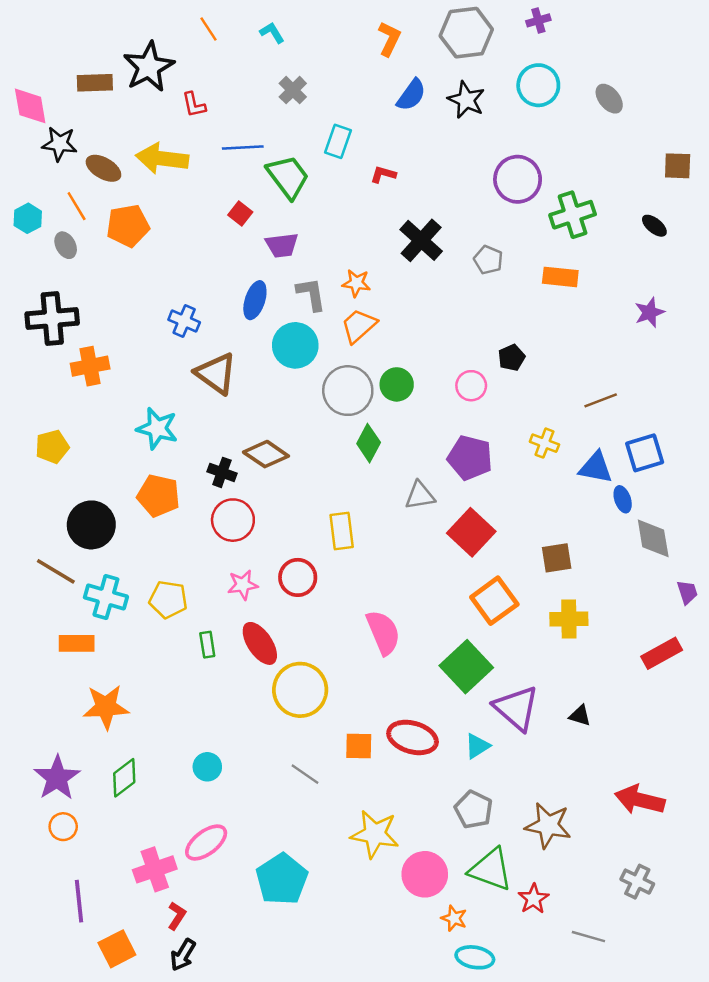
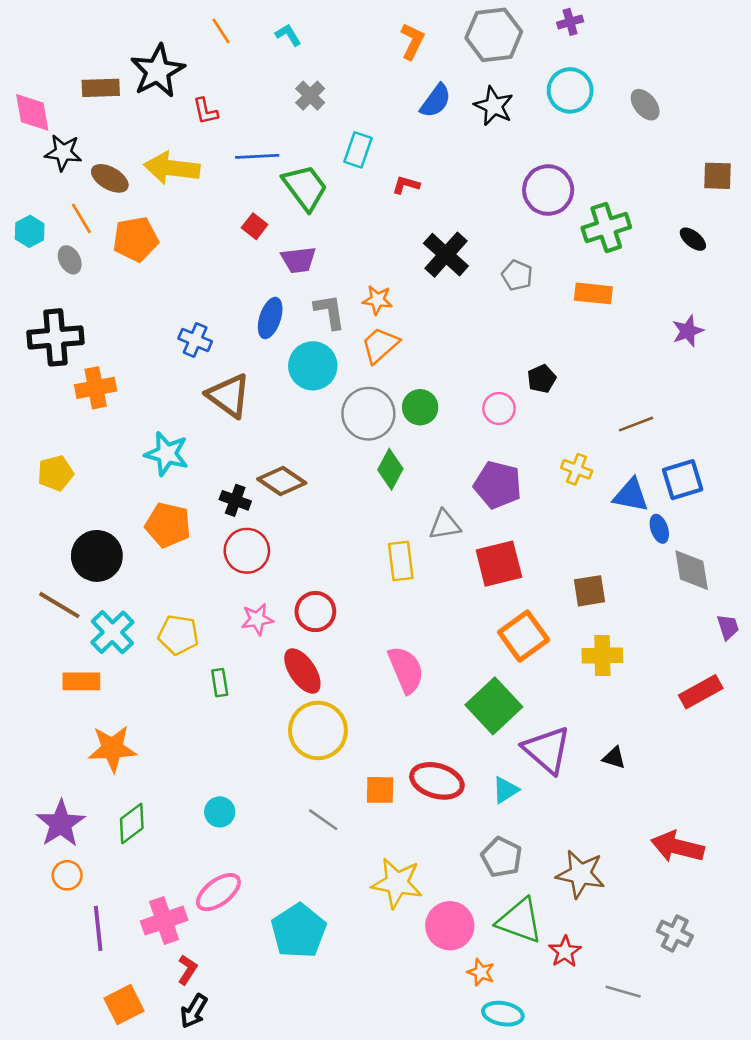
yellow rectangle: (342, 531) -> (401, 561), moved
red square: (471, 532) -> (499, 564), turned 33
cyan cross: (106, 597) -> (112, 632), turned 30
red ellipse: (260, 643) -> (302, 671), moved
purple line: (79, 901) -> (98, 928), moved

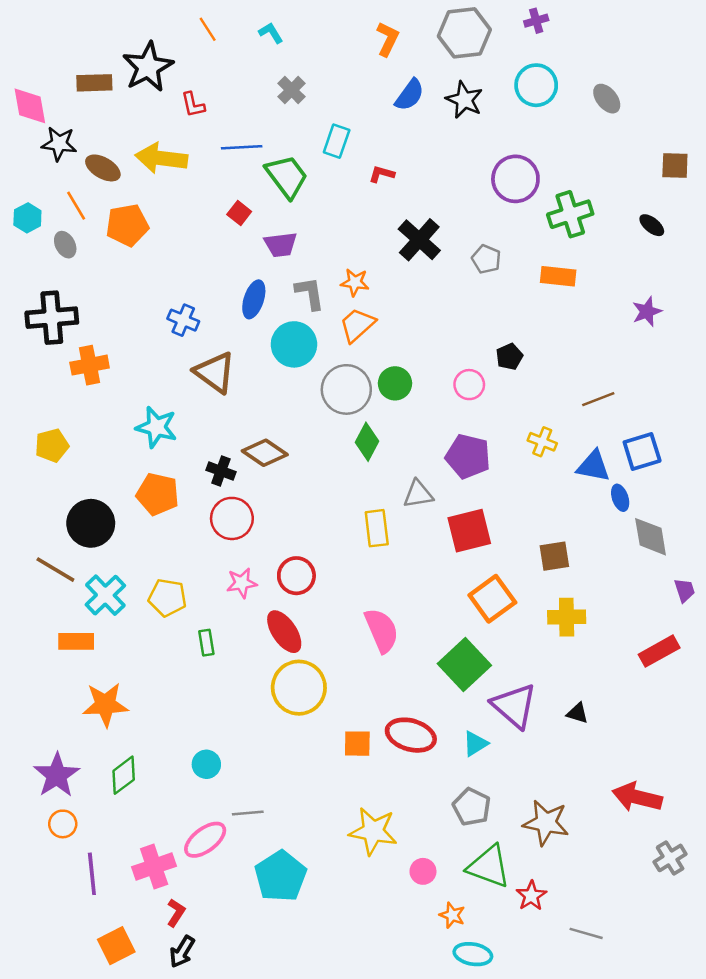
gray line: (323, 820) -> (248, 813), moved, turned -40
pink circle: (450, 926) -> (423, 871), size x0.6
gray cross: (675, 933) -> (670, 858), moved, turned 32

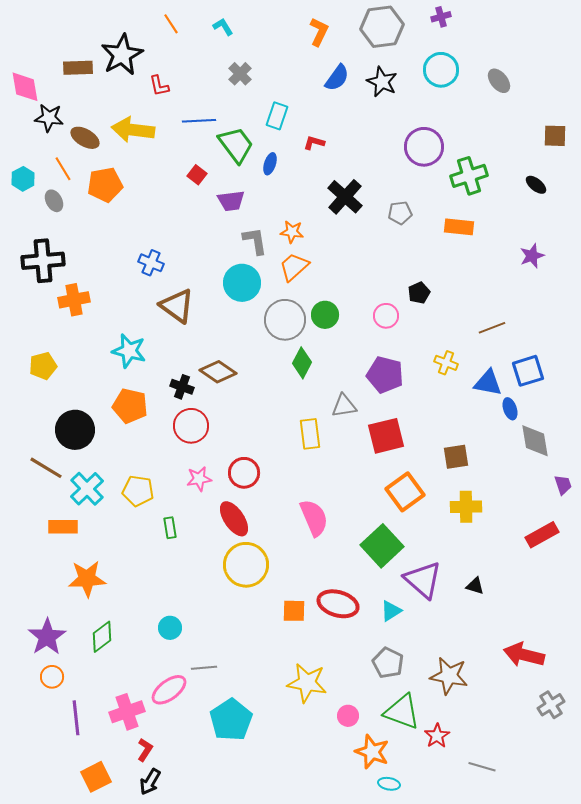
gray pentagon: (486, 259) -> (400, 213), turned -30
blue ellipse: (254, 299) -> (270, 164), moved, size x0.7
orange star: (452, 915) -> (372, 752), size x1.6
cyan ellipse: (473, 954) -> (389, 784), size x0.7

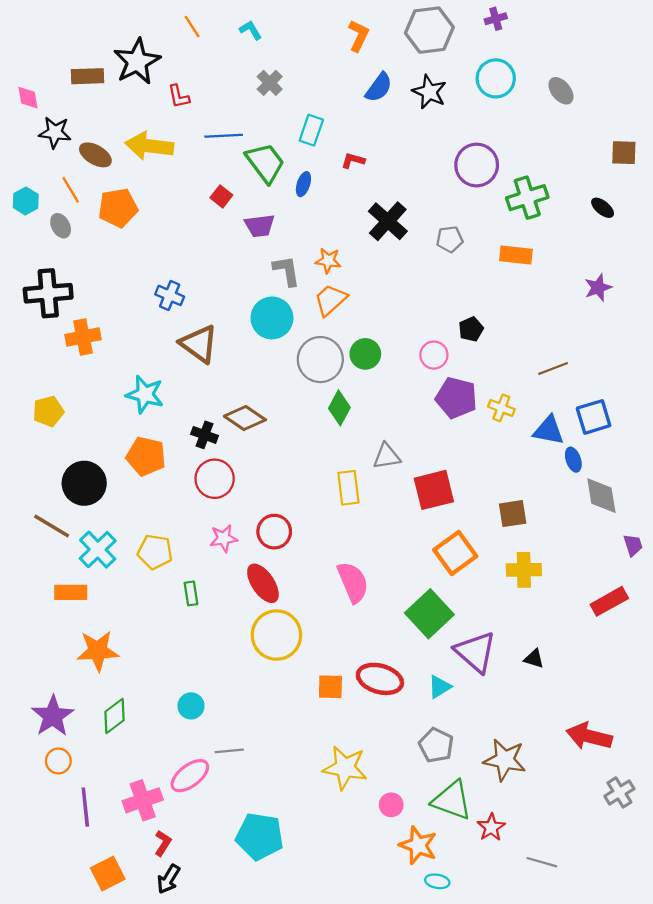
pink diamond: (25, 87) -> (28, 98), size x0.7
purple pentagon: (385, 375) -> (456, 398), moved
cyan pentagon: (231, 720) -> (260, 836), moved, turned -30

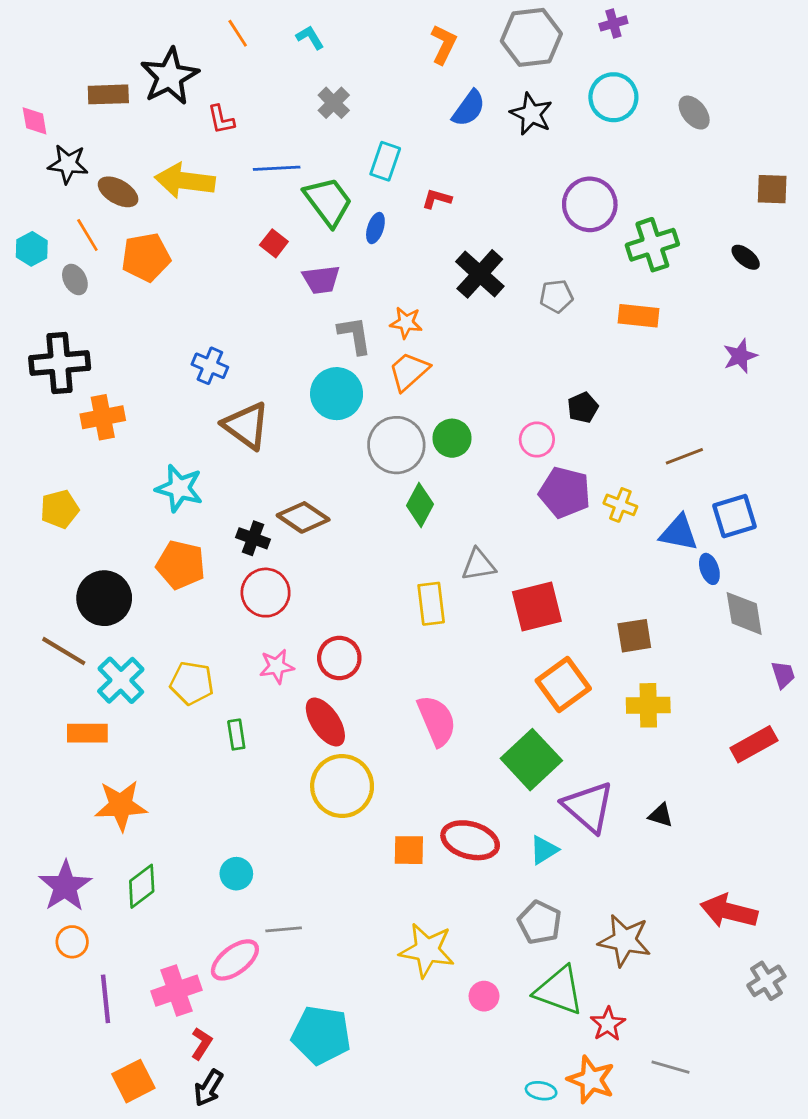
orange star: (418, 845) -> (591, 1080), moved

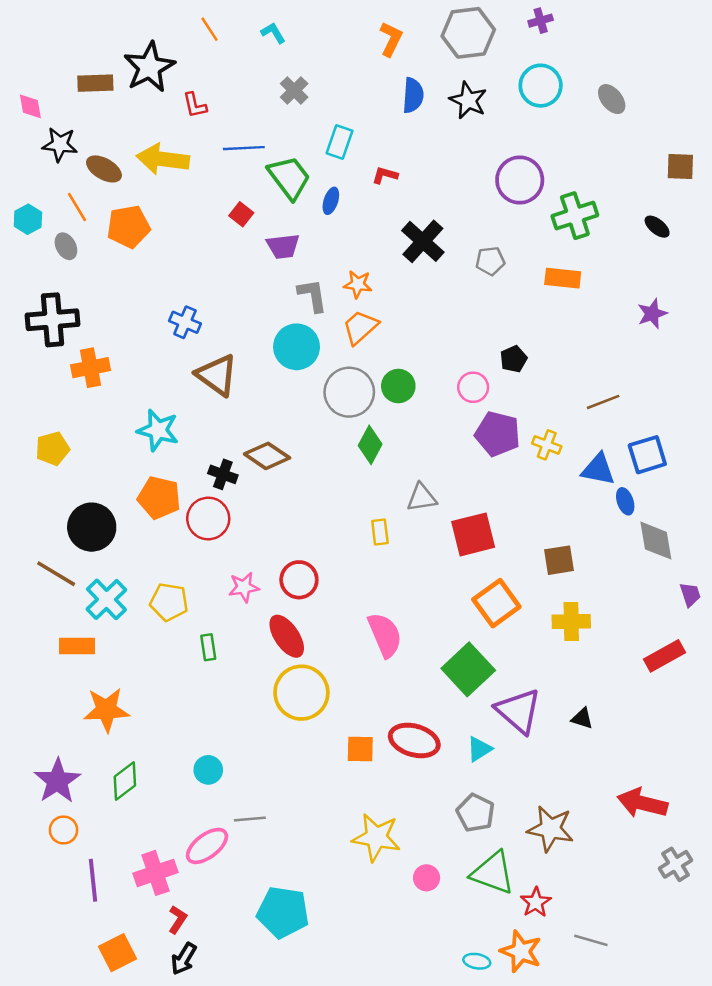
blue semicircle: (469, 108) -> (413, 95), turned -32
red circle: (266, 593) -> (208, 518), moved
yellow rectangle: (431, 604) -> (380, 532), size x0.7

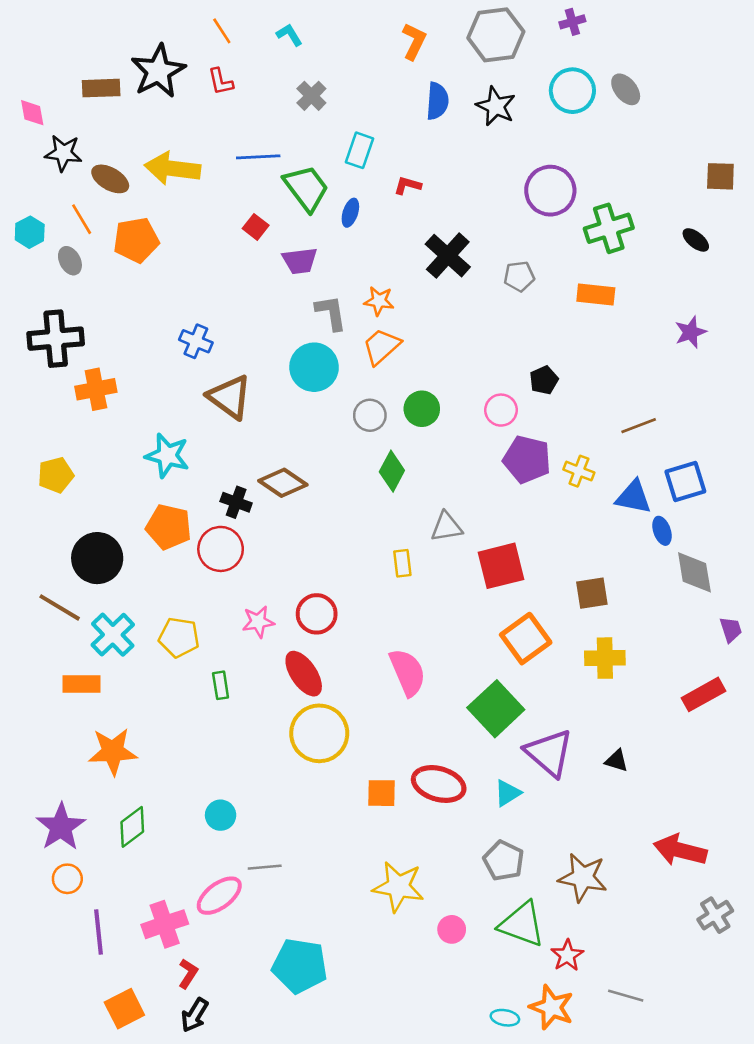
gray ellipse: (612, 99) -> (626, 89), moved
red L-shape: (195, 105) -> (221, 82), moved
gray circle: (349, 392) -> (370, 415), size x0.6

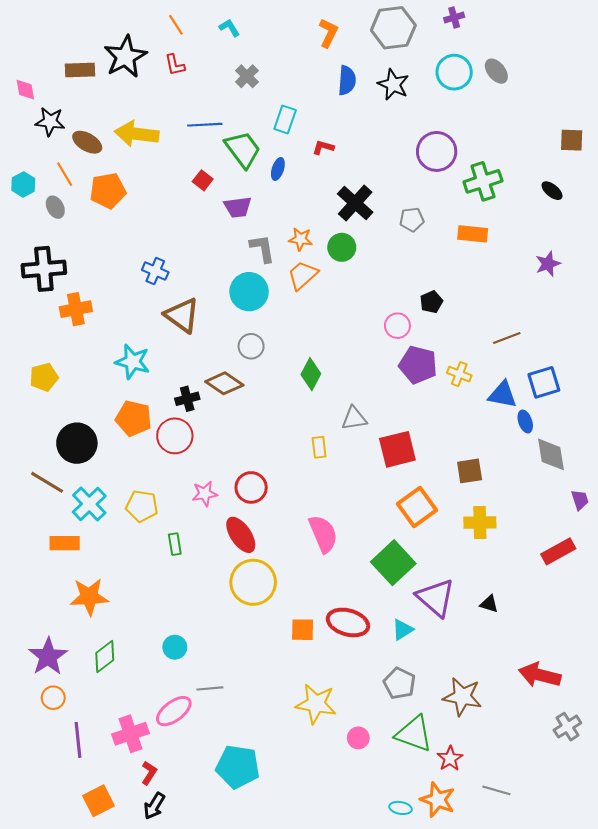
green circle: (422, 409) -> (342, 247), moved
gray circle: (370, 415) -> (251, 346), moved
black cross: (236, 502) -> (187, 399), turned -35

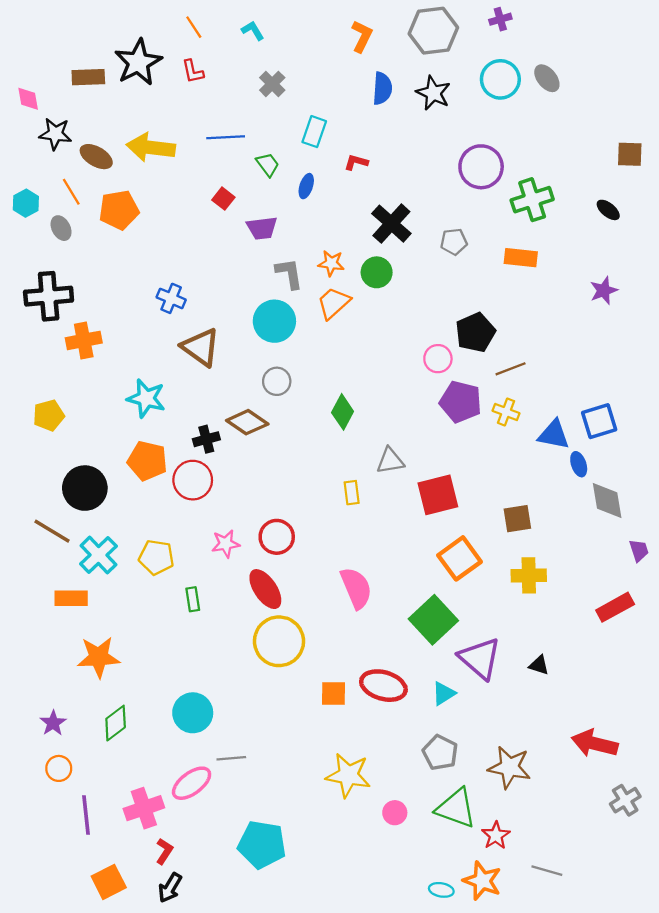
green trapezoid: (243, 149) -> (268, 165), size x0.6
black pentagon: (431, 302) -> (475, 333), size x1.6
brown line: (507, 338) -> (511, 369), moved
cyan circle: (175, 647) -> (193, 713), size x1.5
purple star: (48, 656) -> (53, 723), size x0.6

